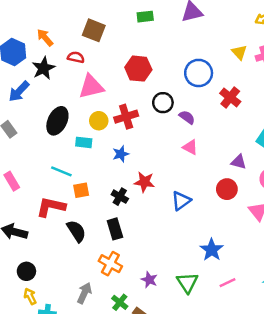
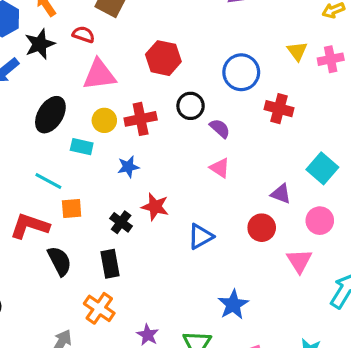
red cross: (230, 97) -> (279, 109), turned -30

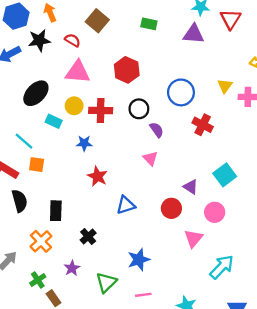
black cross: (121, 222) -> (88, 237), moved

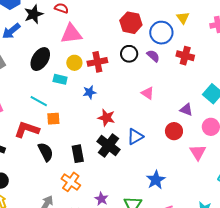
red hexagon: (127, 70) -> (131, 23), moved
yellow triangle: (225, 86) -> (183, 18), moved
purple semicircle: (157, 130) -> (153, 56), moved
black cross: (88, 237) -> (108, 146), moved, size x1.6

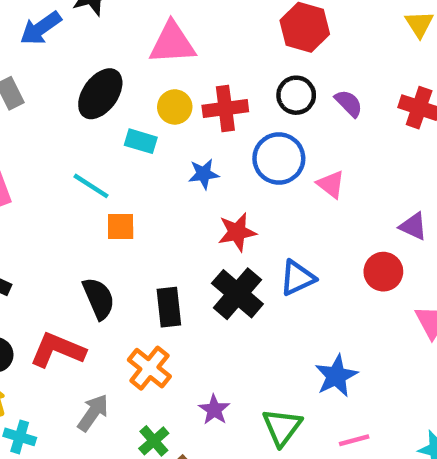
blue circle: (161, 33) -> (279, 158), moved
red star: (106, 118) -> (237, 232), turned -30
red L-shape: (27, 130) -> (57, 350), moved

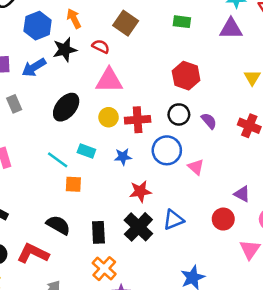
cyan rectangle: (141, 141) -> (86, 151), moved
black semicircle: (99, 298) -> (58, 225), turned -40
orange cross: (149, 368) -> (104, 269), moved

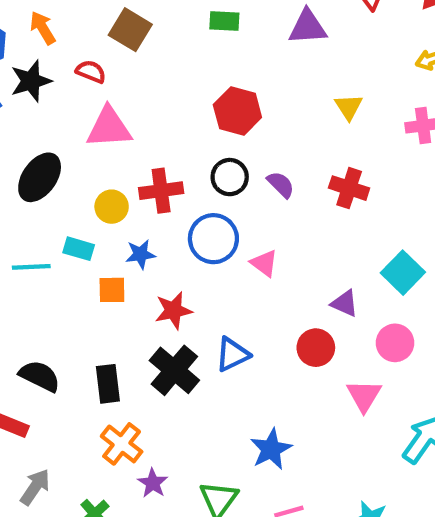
yellow circle: (109, 117) -> (112, 207), moved
cyan line: (58, 160) -> (31, 267), turned -35
orange square: (73, 184) -> (112, 290), moved

